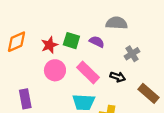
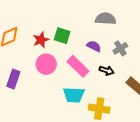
purple semicircle: (97, 42) -> (94, 46), moved
purple rectangle: (25, 99) -> (13, 79), moved, turned 30

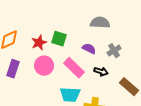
purple rectangle: (13, 79) -> (13, 69), moved

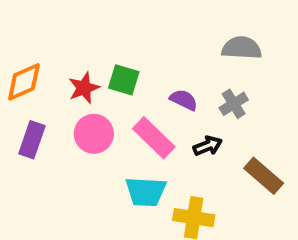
gray semicircle: (100, 23) -> (242, 48), moved
black arrow: (101, 72) -> (208, 146), turned -40

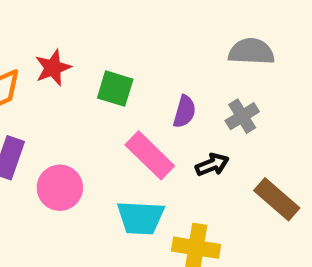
red star: (84, 88) -> (53, 68), moved
purple semicircle: (184, 100) -> (184, 112), turned 80
pink circle: (94, 134) -> (60, 188), moved

